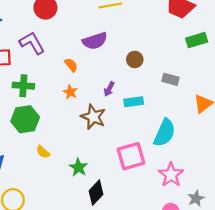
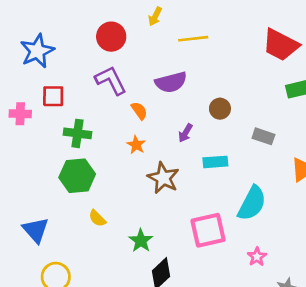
purple L-shape: (32, 43) -> (111, 80), moved
purple arrow: (109, 89) -> (186, 133), moved
pink star: (171, 175) -> (257, 257), size x0.6

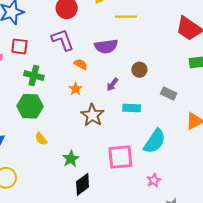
orange semicircle: (139, 111) -> (81, 64), turned -32

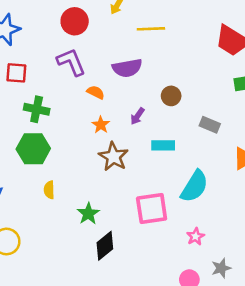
orange star: (76, 89) -> (101, 125), moved
yellow semicircle: (41, 139) -> (49, 190), turned 40

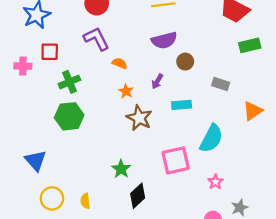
purple semicircle: (127, 68) -> (164, 40), moved
green cross: (37, 109) -> (69, 82), turned -30
yellow semicircle: (49, 190) -> (85, 201), moved

